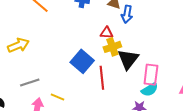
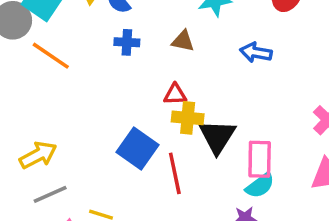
blue arrow: (127, 14) -> (256, 53), moved, turned 96
yellow arrow: (18, 45) -> (38, 155), moved
yellow cross: (112, 47) -> (188, 118), turned 30

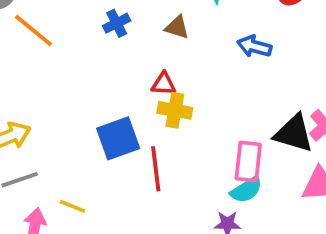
blue cross: (127, 42) -> (117, 23), turned -35
black triangle: (217, 136) -> (294, 133), moved, turned -51
blue square: (138, 148) -> (118, 138), turned 30

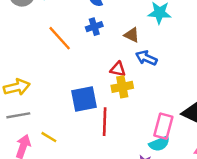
orange line: (33, 30) -> (60, 38), moved
blue arrow: (254, 46) -> (146, 58), moved
yellow cross: (175, 110) -> (122, 87), turned -30

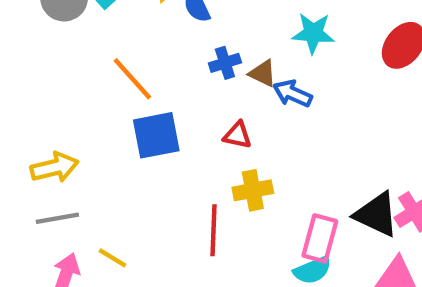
blue cross: (94, 27) -> (225, 63), moved
blue arrow: (146, 58) -> (293, 93), moved
yellow cross: (122, 87) -> (253, 190), moved
blue square: (84, 99) -> (156, 135), moved

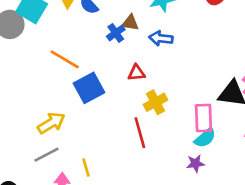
brown triangle: (263, 73) -> (130, 23), moved
yellow arrow: (54, 167) -> (51, 123), moved
yellow line: (112, 258) -> (86, 168), turned 60

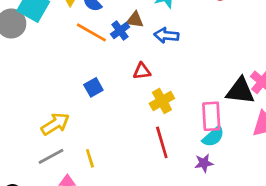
orange line: (65, 59) -> (91, 32), moved
blue square: (89, 88) -> (93, 87), size x0.6
red line: (140, 133) -> (162, 142), moved
yellow line: (86, 168) -> (90, 158), moved

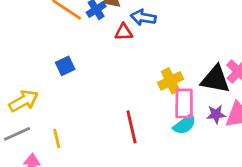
red triangle: (142, 71) -> (124, 32), moved
yellow cross: (162, 101) -> (171, 81), moved
purple star: (204, 163) -> (216, 114), moved

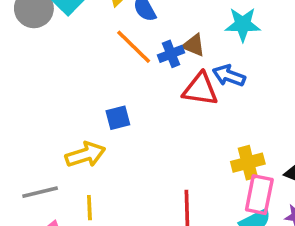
red triangle: (124, 32) -> (200, 89), size x1.5
yellow arrow: (24, 101) -> (85, 155), moved

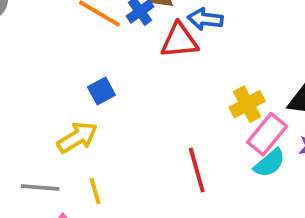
gray line: (40, 192) -> (40, 188), turned 32
pink rectangle: (259, 195) -> (267, 134), turned 42

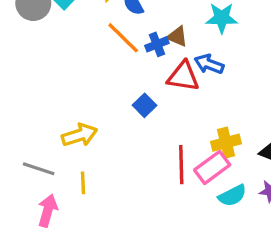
blue square: (101, 91) -> (144, 105), moved, turned -30
pink rectangle: (267, 134) -> (212, 167), moved
red line: (197, 170) -> (181, 165), moved

